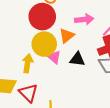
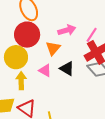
yellow circle: (44, 44) -> (16, 57), moved
black triangle: (77, 59) -> (67, 68), turned 35

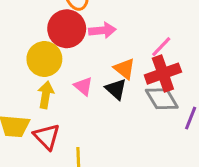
pink arrow: (67, 30) -> (102, 30), moved
orange triangle: (53, 48) -> (124, 69), moved, turned -42

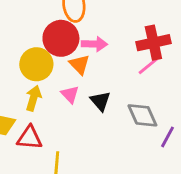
orange triangle: (124, 69) -> (79, 64), moved
red cross: (163, 74) -> (153, 43), moved
red triangle: (47, 137) -> (30, 138), turned -48

